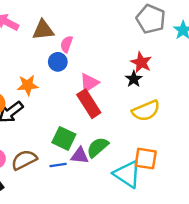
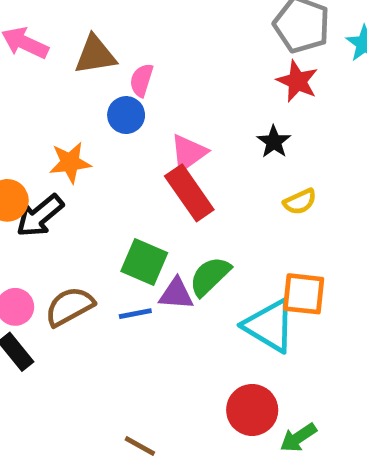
red star: (141, 62) -> (297, 81), moved
yellow semicircle: (146, 111) -> (300, 202), size x0.6

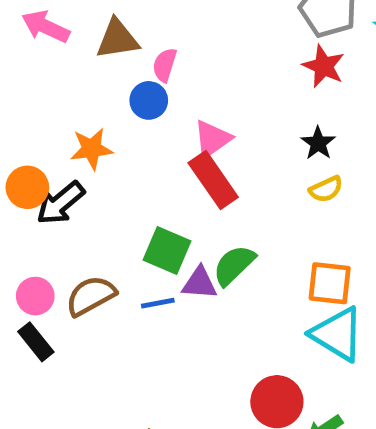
black star: (274, 142) -> (318, 143), moved
cyan triangle: (269, 326) -> (337, 334), moved

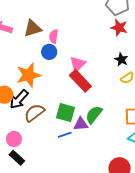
orange star: (91, 149) -> (28, 75), size x1.4
brown semicircle: (91, 296) -> (34, 113), moved

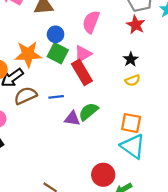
pink semicircle: (54, 36) -> (91, 22), moved, size x1.5
green square: (65, 113) -> (58, 53), moved
blue line: (65, 135) -> (56, 97), moved

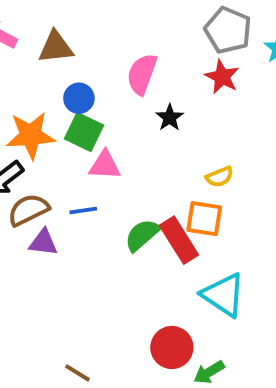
pink triangle: (83, 54) -> (105, 165), moved, turned 36
black star: (131, 59) -> (170, 118), moved
red rectangle: (82, 72) -> (179, 240), moved
purple triangle: (72, 119) -> (43, 242), moved
orange square: (131, 123) -> (204, 219), moved

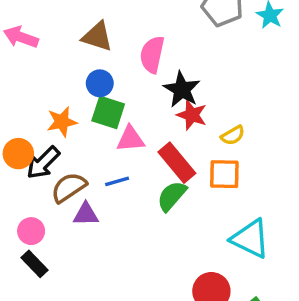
brown triangle: (56, 47) -> (97, 37), moved, turned 32
red star: (222, 77) -> (192, 115), moved
black star: (170, 118) -> (182, 89), size x1.5
orange star: (31, 135) -> (62, 122), size x0.7
red rectangle: (179, 240) -> (177, 163), moved

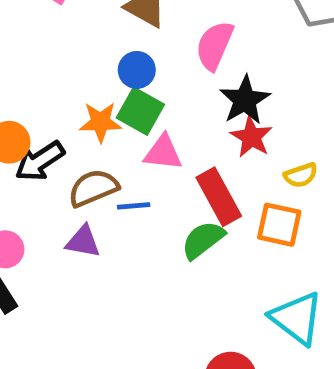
orange star: (62, 122) -> (100, 122), moved
brown semicircle: (69, 187) -> (93, 188), moved

